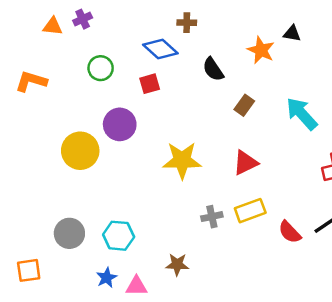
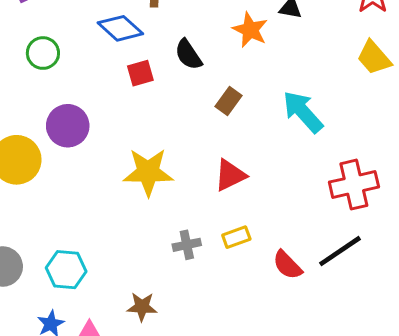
red square: (150, 84) -> (140, 73), moved
yellow rectangle: (250, 211) -> (236, 237), size x0.7

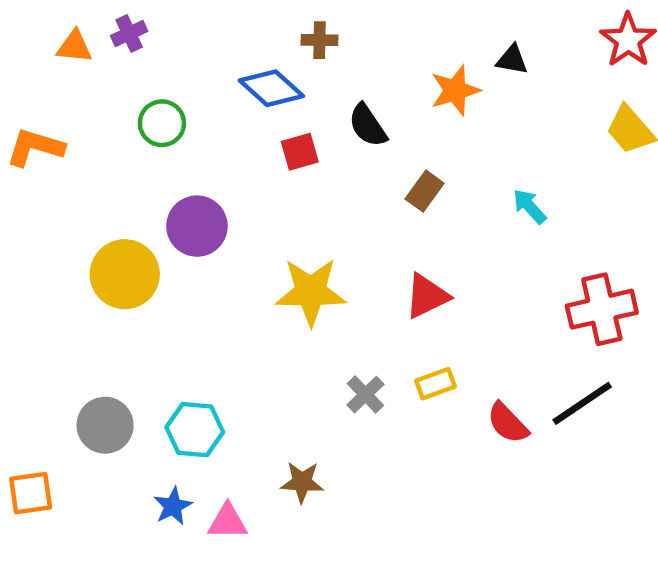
orange star: (250, 30) -> (455, 90), turned 30
cyan arrow: (303, 112) -> (530, 206), size x0.6
gray cross: (187, 245) -> (365, 395), turned -32

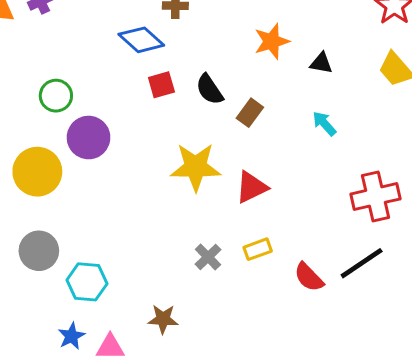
black triangle: (512, 60) -> (321, 63), moved
green circle: (162, 123) -> (56, 96), moved
black semicircle: (368, 125) -> (210, 89), moved
yellow star: (311, 292) -> (196, 167), moved
gray circle: (105, 425) -> (39, 251), moved

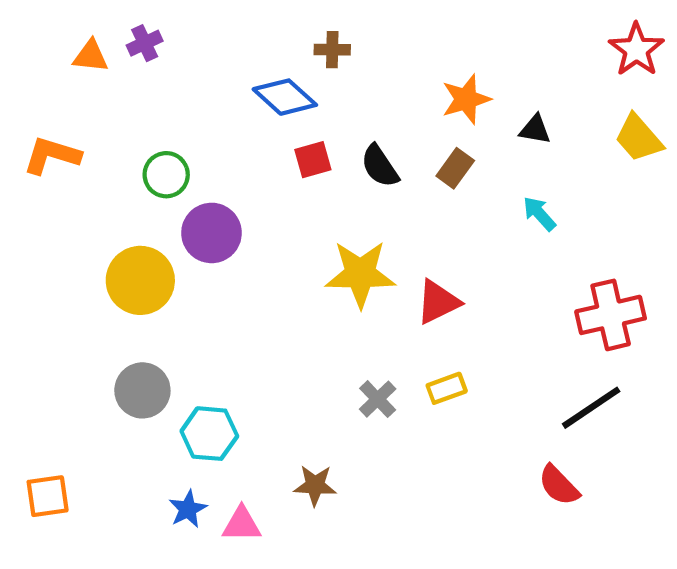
brown rectangle: (250, 113) -> (455, 168), moved
red semicircle: (309, 277) -> (559, 485), moved

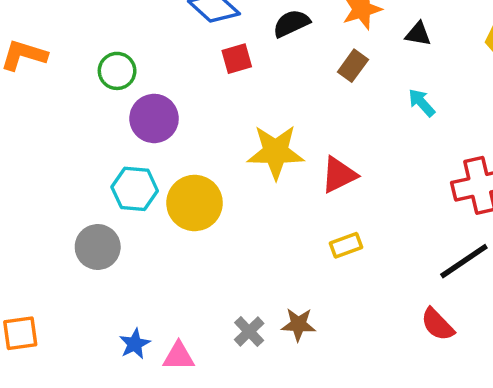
black semicircle: (380, 166) -> (291, 23), moved, turned 99
yellow circle: (140, 280) -> (195, 203), moved
gray cross: (378, 399) -> (249, 332), moved
cyan hexagon: (209, 434) -> (135, 189), moved
brown star: (315, 485) -> (298, 324), moved

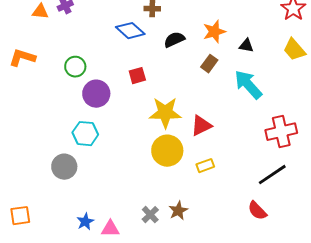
red square: (237, 59) -> (137, 76), moved
cyan arrow: (422, 103) -> (248, 85), size x1.8
yellow circle: (195, 203) -> (167, 151), moved
brown star: (298, 324) -> (178, 211), turned -30

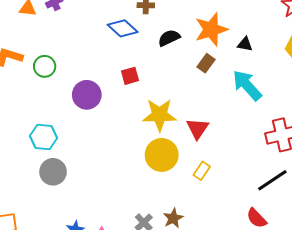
orange star: (214, 32) -> (211, 29), size x1.4
green circle: (75, 67) -> (45, 66), moved
red triangle: (201, 126) -> (197, 129), turned -30
cyan hexagon: (85, 134) -> (44, 137), moved
yellow rectangle: (205, 166) -> (202, 171), turned -36

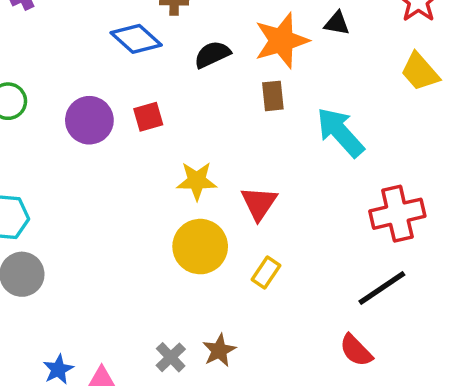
black triangle: (245, 44) -> (337, 23), moved
brown rectangle: (206, 63) -> (273, 96), turned -42
purple circle: (87, 95) -> (89, 120), moved
yellow star: (160, 115) -> (197, 181), size x0.7

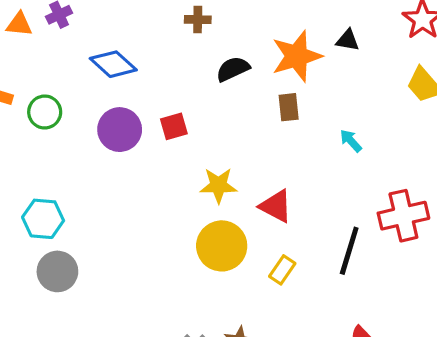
blue diamond: (136, 39) -> (113, 64), moved
cyan arrow: (340, 132) -> (351, 141), size x0.5
red triangle: (259, 203) -> (276, 206), turned -36
black line: (382, 288) -> (349, 251), moved, turned -39

